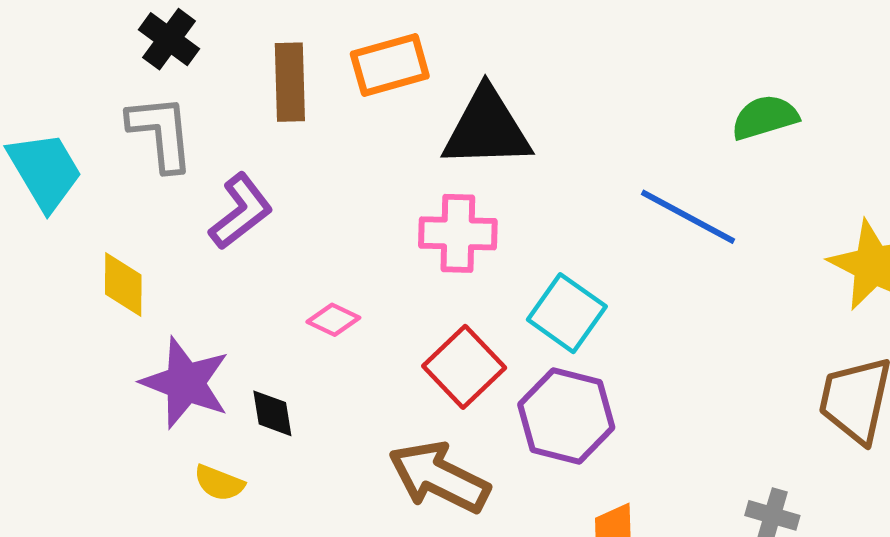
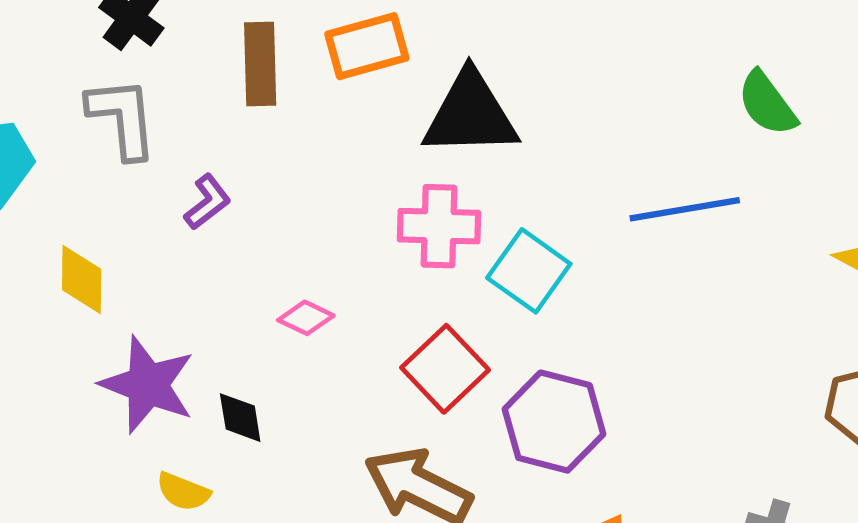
green semicircle: (765, 117) -> (767, 103), turned -110
purple L-shape: (241, 211) -> (207, 202), size x0.7
blue line: (688, 217) -> (685, 209), turned -38
cyan square: (567, 313) -> (529, 271), moved

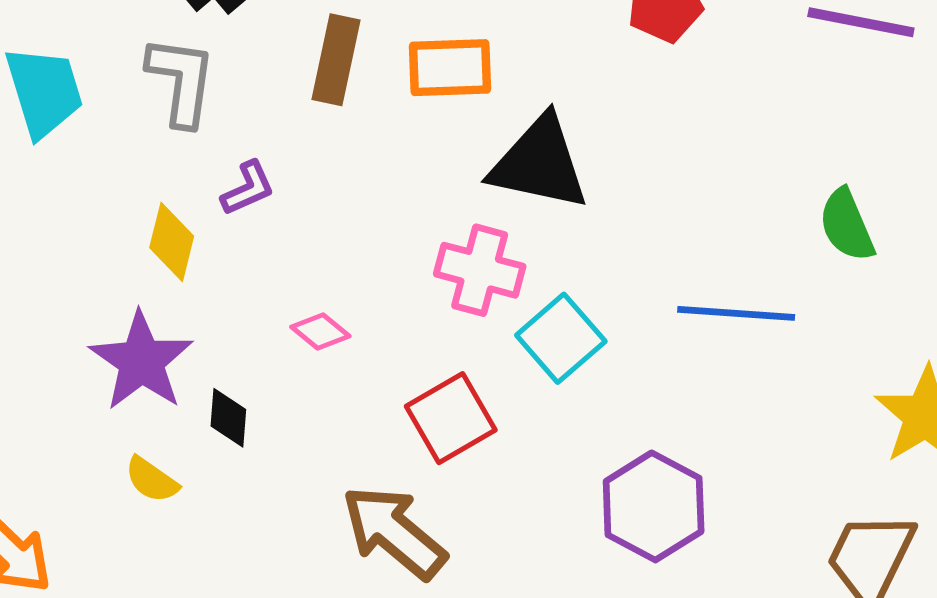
yellow diamond: (82, 280) -> (172, 242), moved
purple hexagon: (554, 422) -> (654, 506), moved

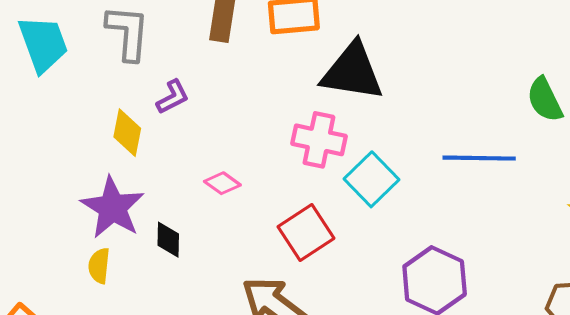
yellow semicircle: (152, 480) -> (99, 266), moved, turned 64

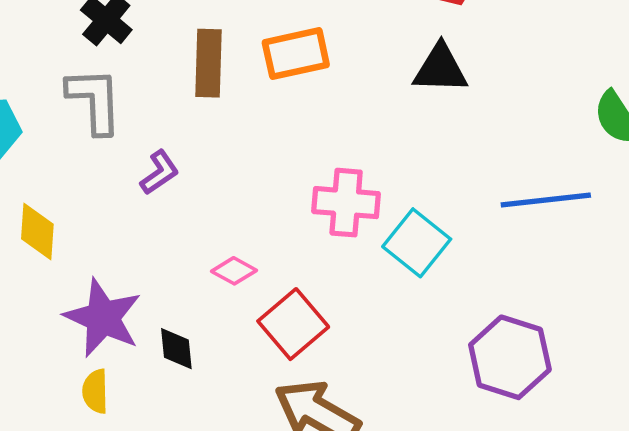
black triangle: (352, 72) -> (440, 69), moved, size x0.7
yellow diamond: (127, 133) -> (37, 231), moved
red square: (306, 232) -> (293, 324), moved

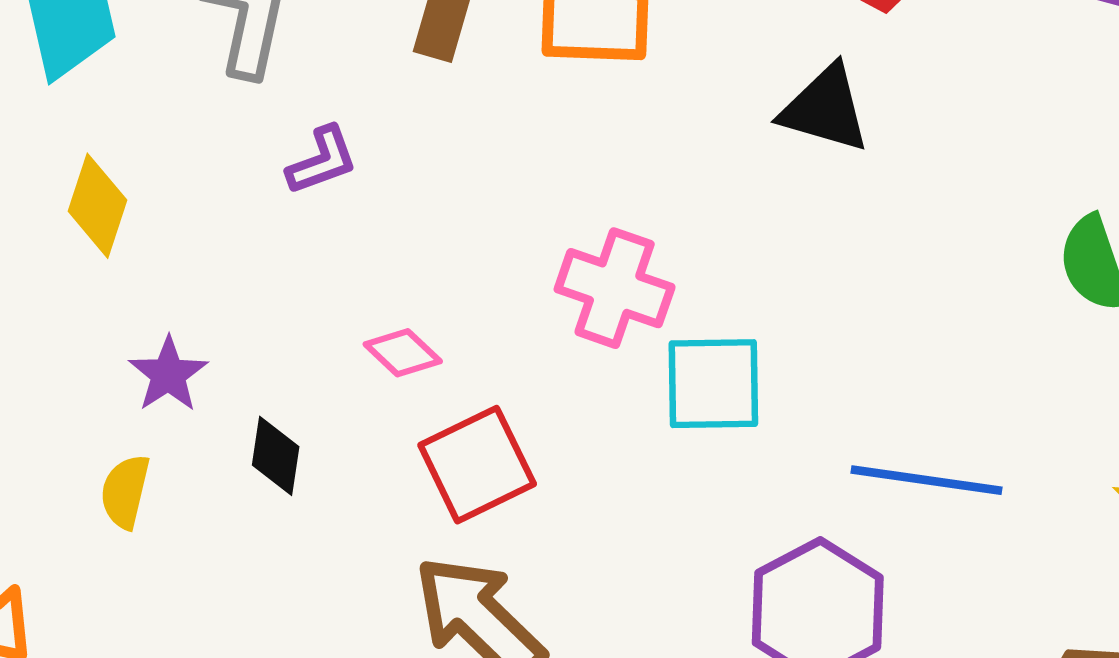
blue line: (546, 200) -> (927, 480), moved
cyan square: (417, 243) -> (713, 384), turned 36
purple star: (103, 318) -> (168, 374), size x0.6

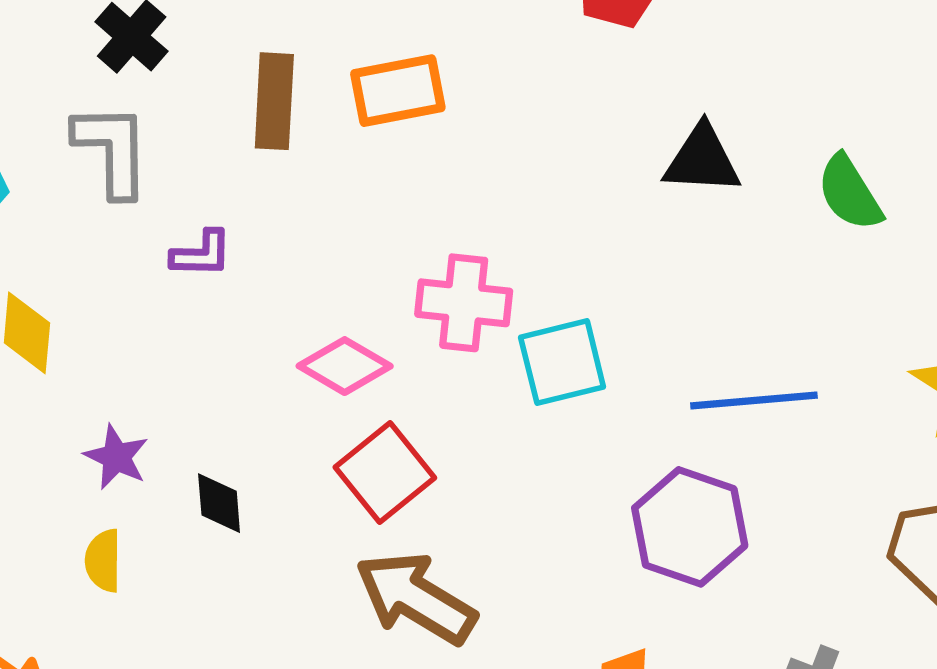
black triangle: (825, 109) -> (702, 160), moved
purple L-shape: (322, 161) -> (201, 254), turned 34
pink diamond: (403, 353) -> (345, 366), moved, size x1.4

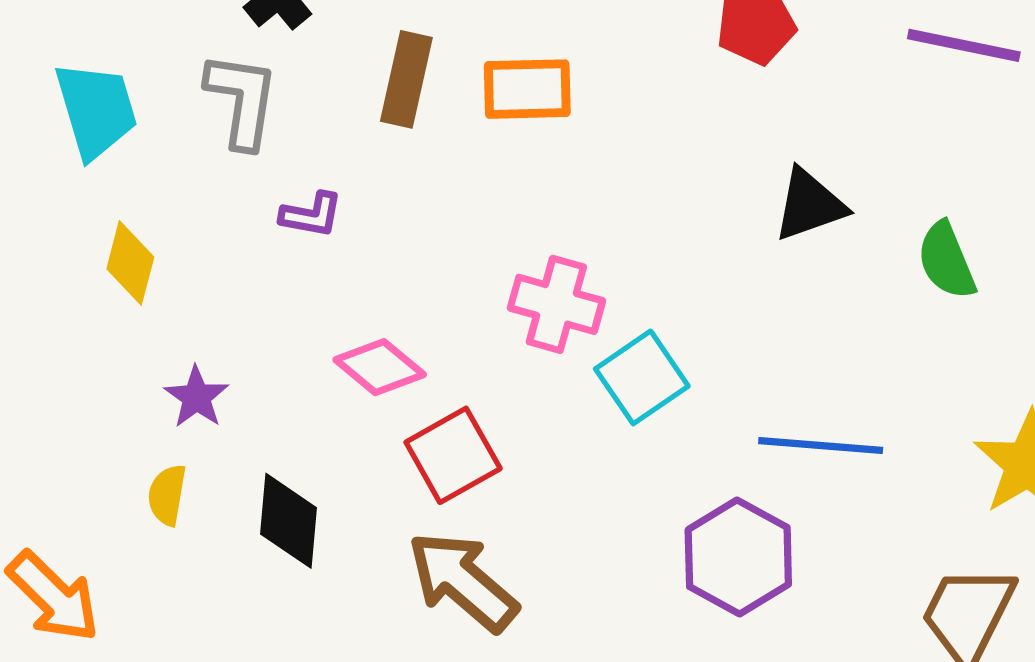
black triangle: (702, 160) -> (810, 205), turned -32
cyan square: (562, 362) -> (642, 377), turned -30
pink diamond: (345, 366) -> (380, 367), moved
black diamond: (219, 503) -> (289, 521), moved, size x1.5

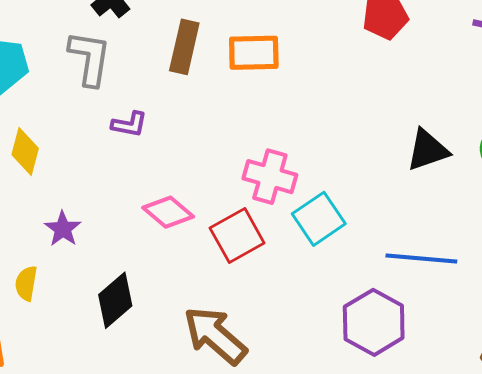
black triangle: (810, 205) -> (428, 150), moved
red square: (453, 455) -> (237, 236), moved
yellow semicircle: (167, 495) -> (26, 283), moved
black diamond: (289, 521) -> (115, 300), turned 44

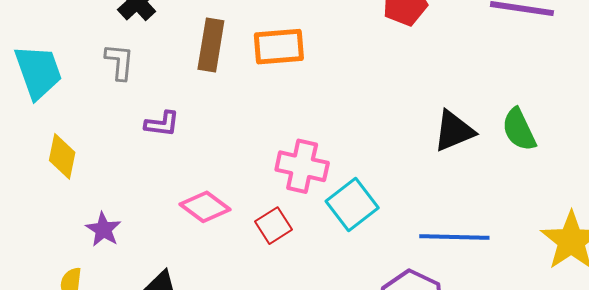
gray L-shape: (90, 58) -> (120, 62), size x0.7
red square: (237, 236) -> (274, 226), size x0.7

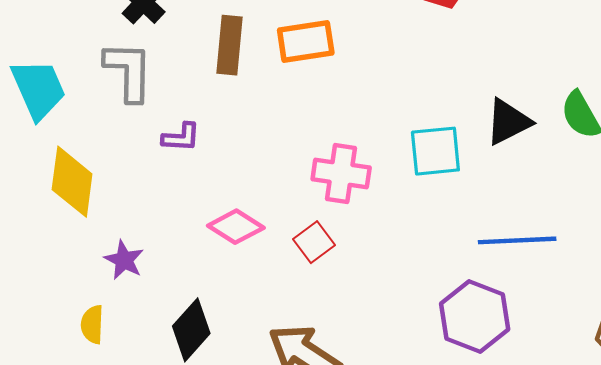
gray L-shape: (120, 62) -> (129, 71), size x1.5
yellow diamond: (62, 156) -> (72, 182), size x1.4
cyan square: (352, 204) -> (435, 151), moved, turned 36

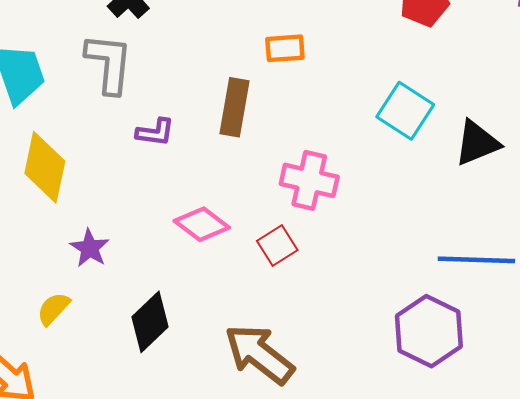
orange rectangle: (306, 42) -> (285, 48), size x0.7
brown rectangle: (229, 45) -> (234, 107), moved
cyan square: (435, 151) -> (405, 111), moved, turned 34
yellow semicircle: (92, 324) -> (53, 309), turned 36

